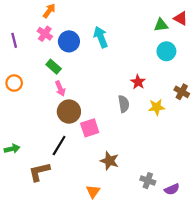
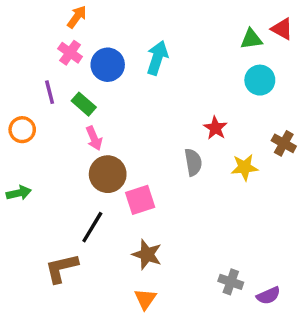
cyan arrow: (101, 37) -> (157, 58), turned 40
purple line: (14, 40) -> (50, 92), moved
green arrow: (12, 149) -> (19, 193), moved
brown star: (109, 161) -> (147, 254), moved

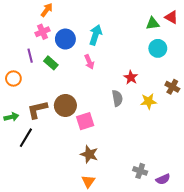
pink cross: (70, 53) -> (43, 32), turned 32
pink arrow: (94, 138) -> (89, 62), moved
black line: (92, 227) -> (26, 138), moved
brown L-shape: (62, 268) -> (37, 110), moved

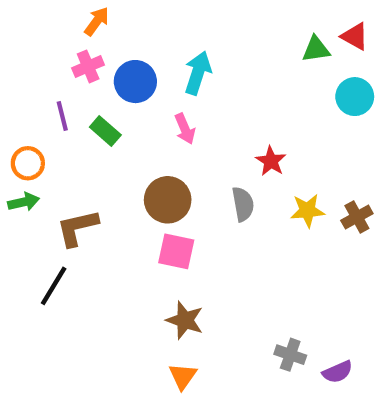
cyan circle: (158, 48) -> (355, 97), moved
brown cross: (172, 87) -> (357, 217), moved, turned 32
brown circle: (65, 105) -> (168, 200), moved
green arrow: (11, 117) -> (24, 202), moved
pink square: (85, 121) -> (176, 251), turned 30

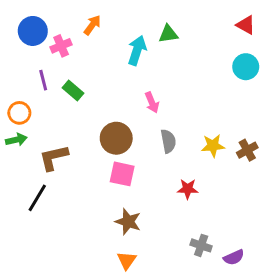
orange arrow: (97, 21) -> (92, 25), moved
green triangle: (316, 49) -> (168, 34), moved
blue circle: (135, 82) -> (33, 31), moved
pink arrow: (185, 129) -> (152, 102), moved
red star: (271, 161) -> (188, 189), moved, turned -30

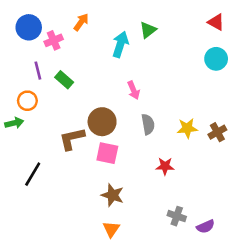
green triangle: (168, 34) -> (148, 30), turned -30
orange circle: (19, 113) -> (27, 101), moved
brown L-shape: (54, 158) -> (72, 139), moved

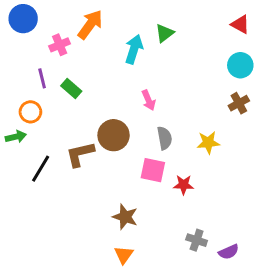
orange arrow: (81, 22) -> (90, 24), size x1.5
blue circle: (29, 27) -> (23, 19), moved
brown cross: (217, 132) -> (239, 103), moved
pink square: (107, 153) -> (153, 170), moved
black line: (33, 174) -> (41, 169), moved

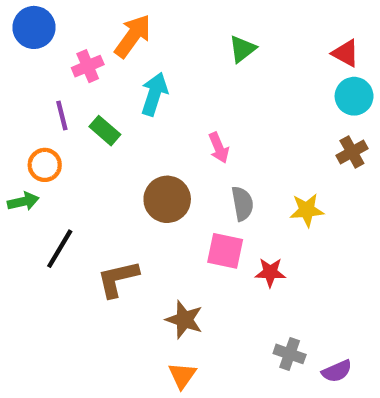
red triangle: (240, 24) -> (345, 53), moved
cyan arrow: (134, 49) -> (154, 94), moved
brown L-shape: (80, 154) -> (118, 279), moved

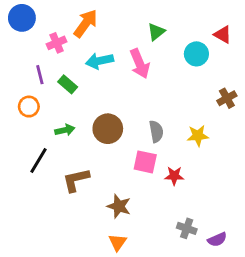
cyan arrow: (154, 94) -> (99, 61), turned -120
cyan circle: (354, 96) -> (196, 54), moved
pink arrow: (219, 148) -> (140, 64), moved, size x1.5
green arrow: (23, 201) -> (65, 130), moved

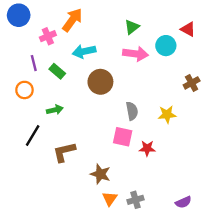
pink arrow: (140, 64) -> (135, 54), moved, turned -60
brown circle: (108, 129) -> (100, 82), moved
gray cross: (187, 228) -> (135, 200), moved, turned -35
orange triangle: (117, 242) -> (110, 199), moved

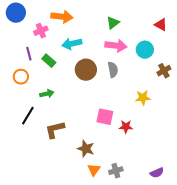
orange arrow: (72, 20) -> (62, 17), turned 60
cyan circle: (166, 46) -> (145, 50), moved
gray semicircle: (132, 111) -> (113, 70), moved

